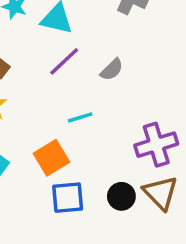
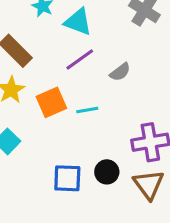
orange square: (51, 158) -> (51, 102), moved
black circle: (121, 196) -> (107, 172), moved

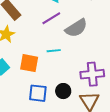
gray semicircle: (120, 72) -> (76, 28), size x1.6
orange square: (51, 102) -> (29, 63), moved, turned 30

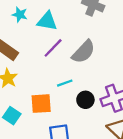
black circle: (63, 91) -> (85, 100), moved

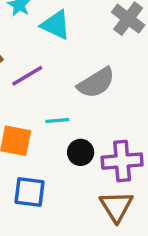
purple line: (53, 48) -> (27, 76), moved

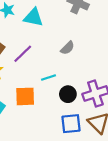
gray semicircle: (96, 83) -> (67, 48), size x0.6
blue square: (30, 192) -> (71, 124), moved

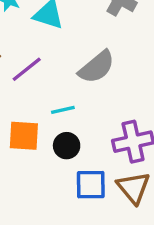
gray semicircle: (67, 48) -> (97, 67), size x1.6
black circle: (68, 94) -> (67, 146), moved

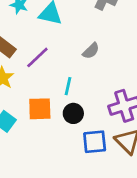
gray semicircle: (97, 67) -> (91, 51), size x0.6
cyan line: (63, 110) -> (68, 86), turned -60

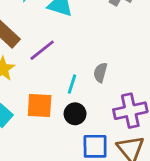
gray semicircle: (91, 51) -> (100, 73), moved, turned 144

